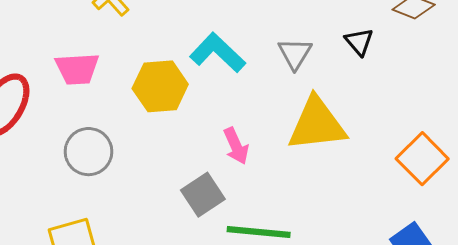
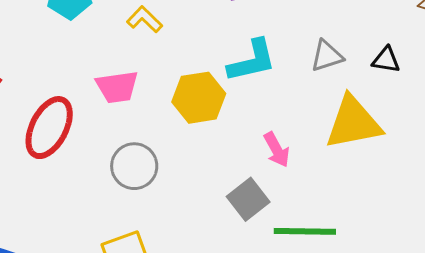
black triangle: (359, 42) -> (386, 60), moved, turned -36
cyan L-shape: (218, 53) -> (252, 61), turned 128
gray triangle: (295, 54) -> (327, 56), turned 45

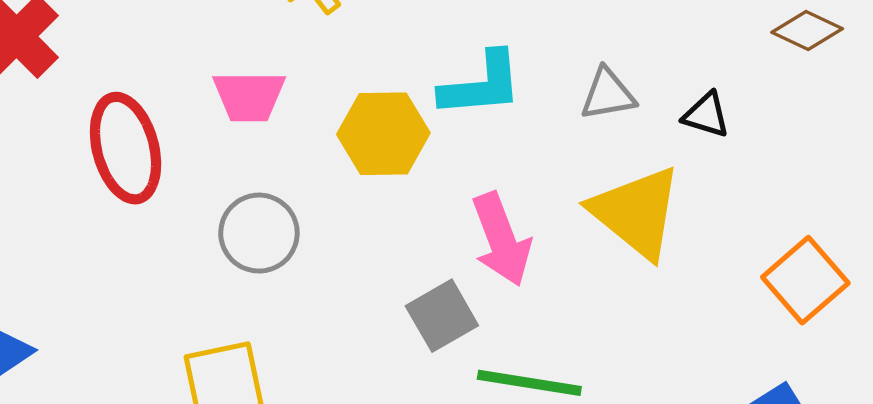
yellow triangle: (353, 123) -> (636, 212), turned 42
red ellipse: (49, 128) -> (126, 148), turned -50
pink arrow: (277, 150) -> (501, 239), size x1.5

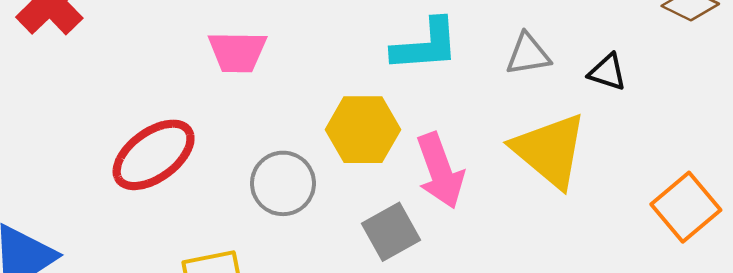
yellow hexagon: (383, 134) -> (363, 130), moved
red ellipse: (126, 148) -> (154, 155), moved, turned 68
gray circle: (259, 233) -> (283, 183), moved

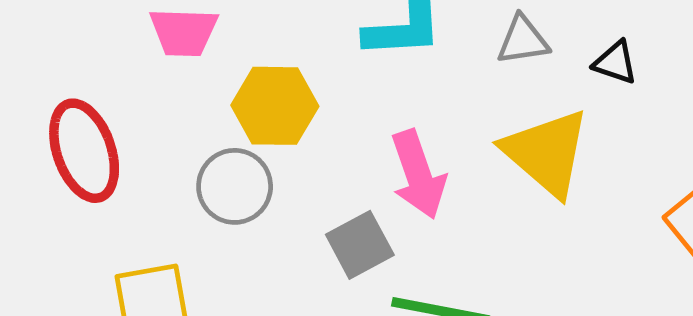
yellow hexagon: (363, 130) -> (275, 106), moved
red ellipse: (154, 155) -> (84, 151), turned -74

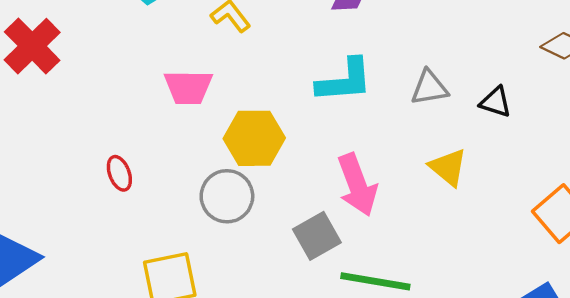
red ellipse: (84, 151) -> (119, 173), size x0.5
yellow triangle: (547, 153) -> (448, 167), size x0.6

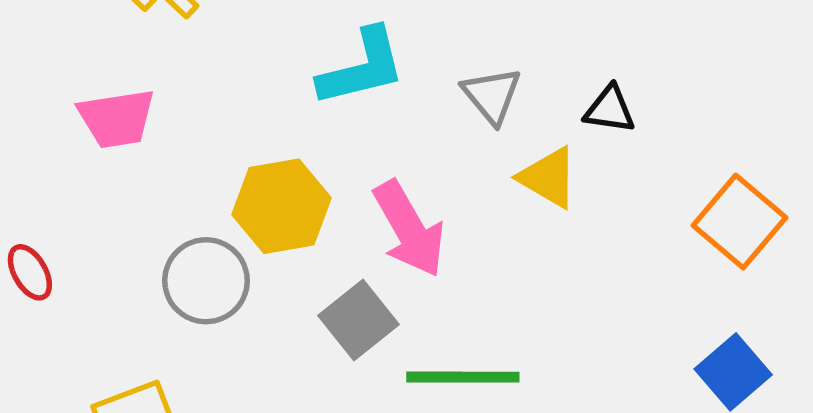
gray triangle: (429, 88) -> (492, 95), moved, turned -51
black triangle: (496, 102) -> (610, 109), moved
yellow hexagon: (254, 138) -> (281, 206), moved

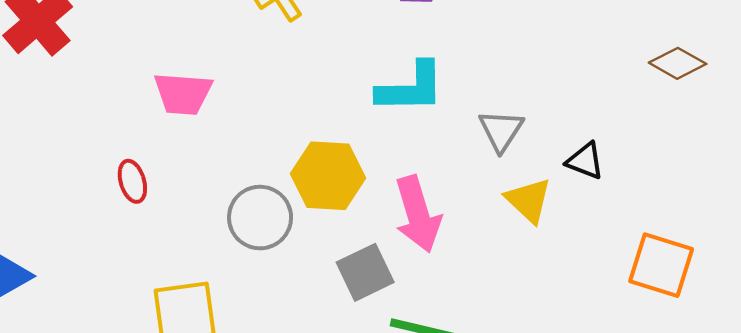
pink trapezoid: (117, 118) -> (183, 94), moved
orange square: (740, 222) -> (661, 265), turned -36

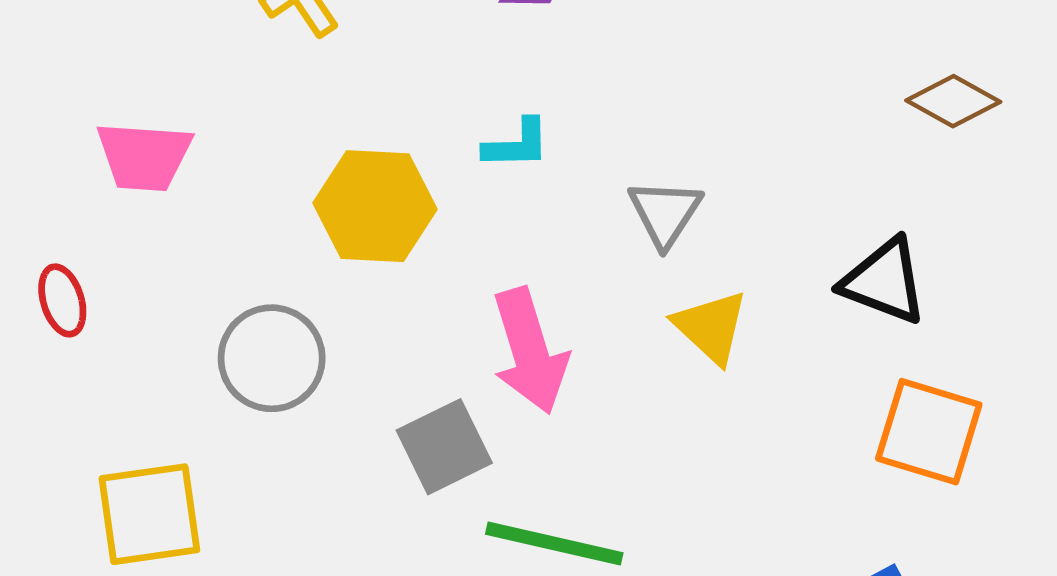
cyan L-shape: (411, 88) -> (517, 144), size x0.6
black triangle: (585, 161) -> (884, 281), moved, size x1.4
yellow hexagon: (328, 176) -> (375, 206), moved

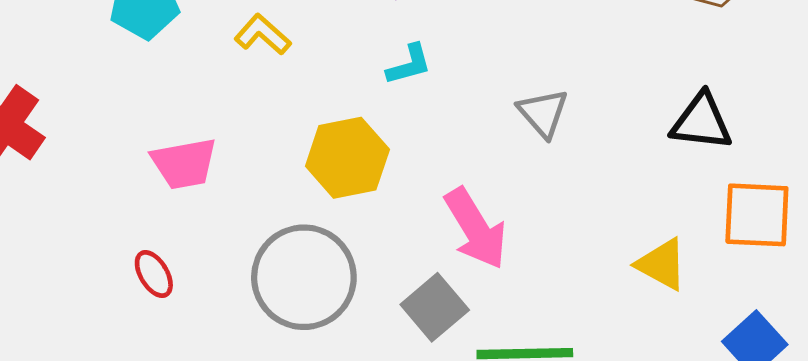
cyan L-shape: (517, 144) -> (409, 65), moved
yellow triangle: (711, 327) -> (662, 264), moved
gray circle: (272, 358) -> (304, 277), size x1.4

